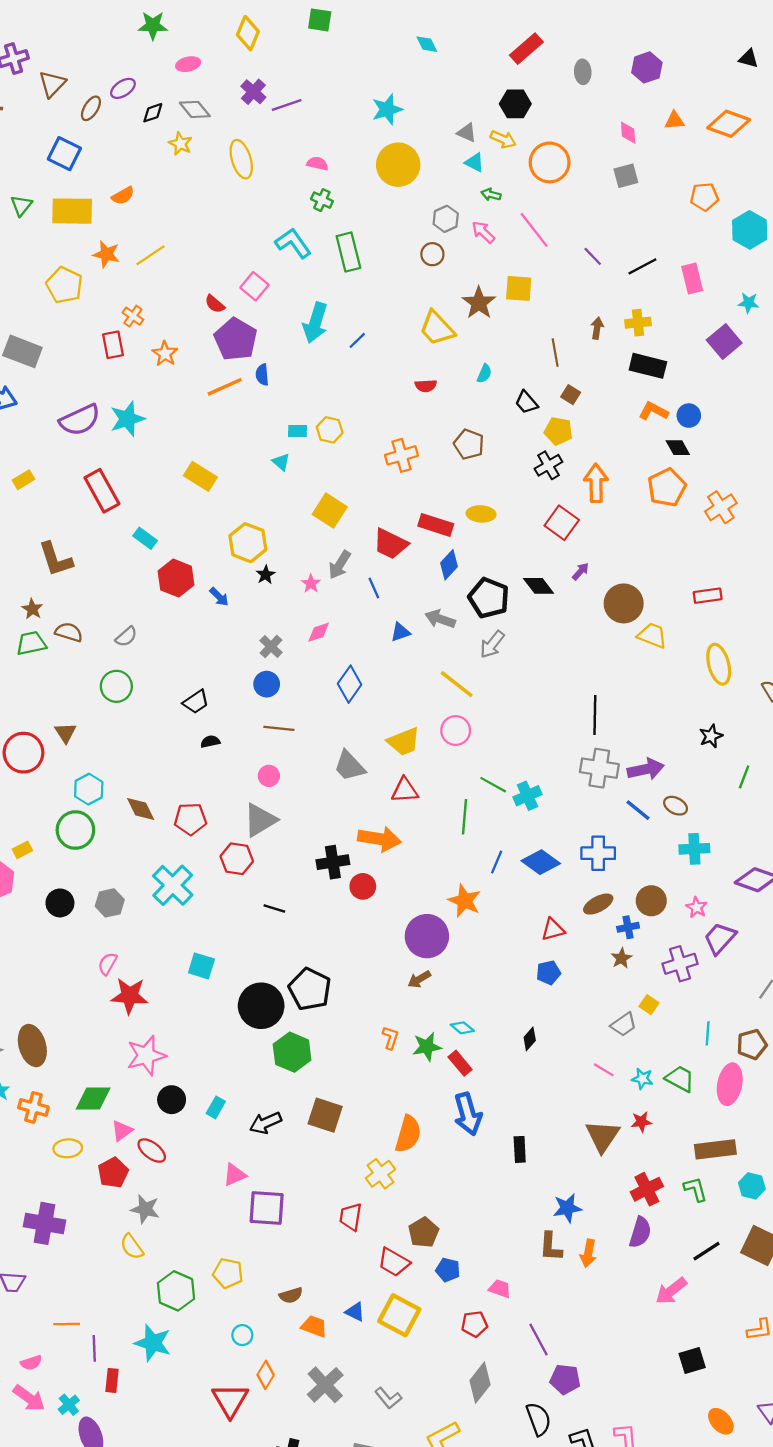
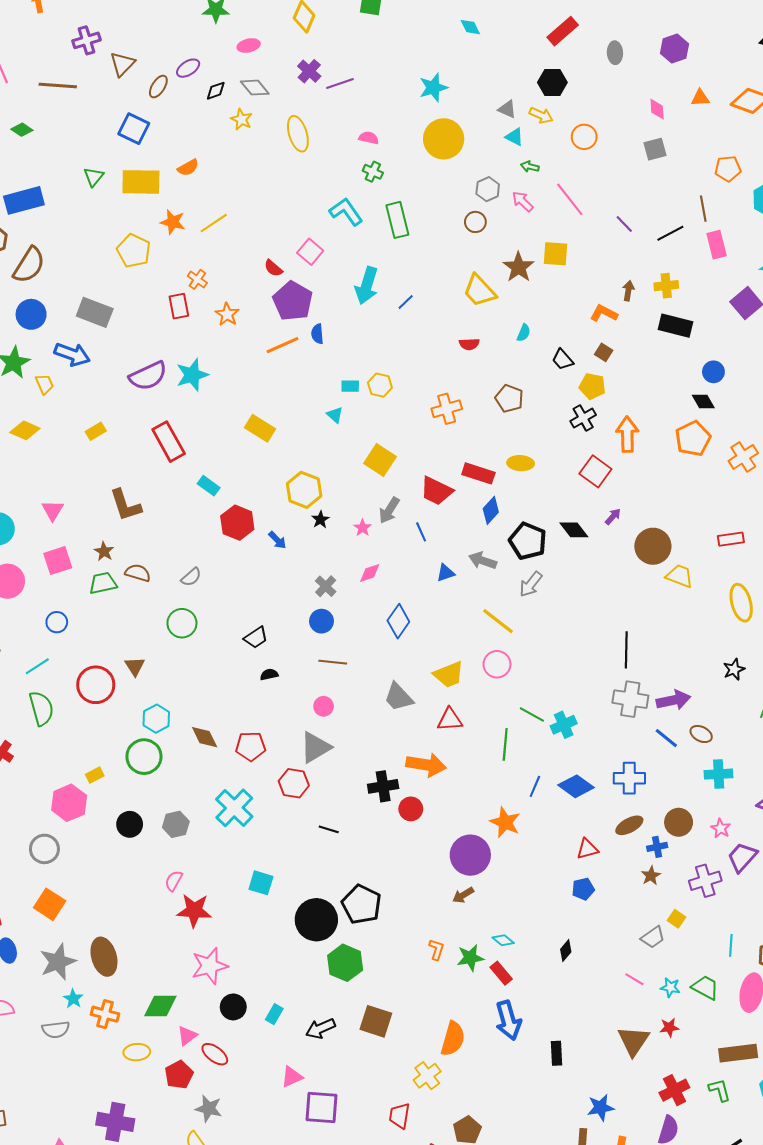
orange circle: (550, 162) -> (584, 137), size x0.7
brown line: (555, 353) -> (703, 209), moved
orange L-shape: (653, 411) -> (604, 313), moved

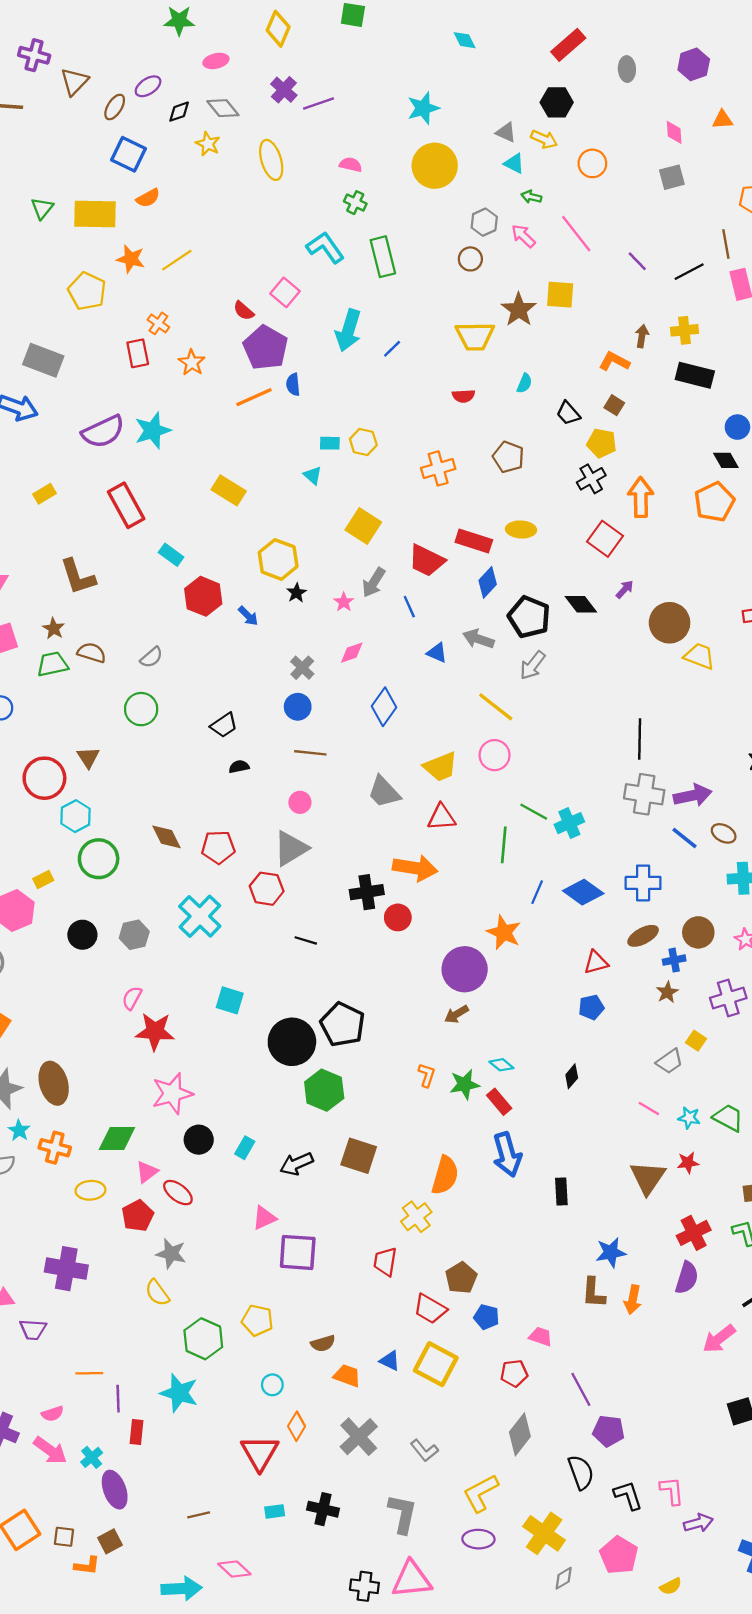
purple cross: (87, 40) -> (34, 55), turned 32
blue square: (134, 129) -> (128, 154), moved
yellow trapezoid: (480, 291) -> (475, 336), turned -48
blue triangle: (446, 573) -> (437, 653), turned 42
cyan hexagon: (156, 719) -> (76, 816), moved

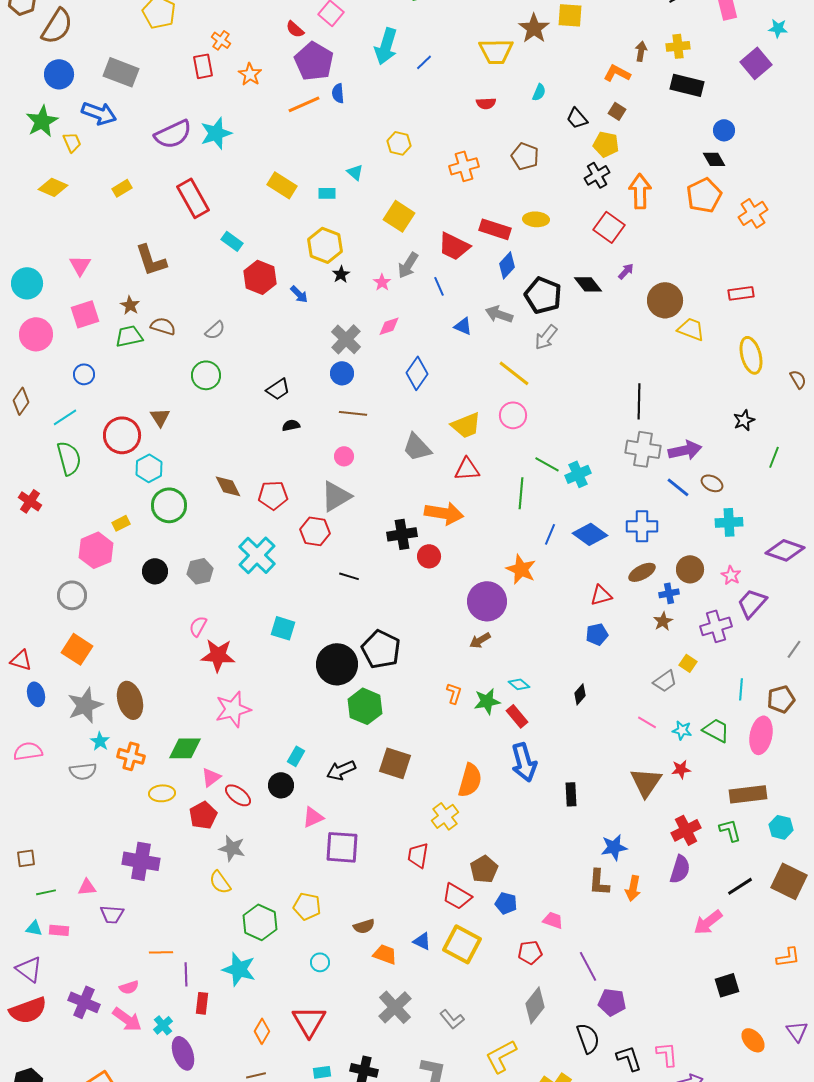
cyan rectangle: (330, 443) -> (327, 193), moved
gray cross: (302, 668) -> (346, 339), size x1.4
black circle: (199, 1140) -> (281, 785), moved
orange diamond: (297, 1426) -> (262, 1031), moved

